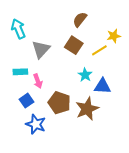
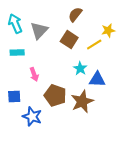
gray triangle: (41, 49) -> (39, 30), moved
cyan rectangle: (20, 72) -> (17, 52), moved
blue square: (27, 101) -> (14, 96), moved, turned 32

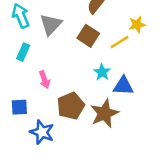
cyan rectangle: (17, 52) -> (23, 52), turned -64
brown pentagon: (55, 95) -> (71, 106), turned 30

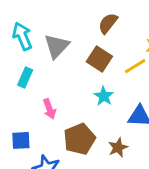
cyan star: (102, 72) -> (104, 96), moved
brown star: (105, 113) -> (118, 148), size x0.6

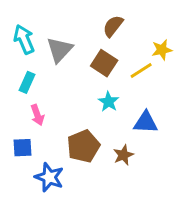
pink arrow: (49, 109) -> (37, 115), moved

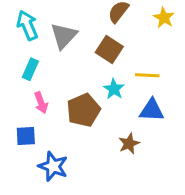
yellow star: (162, 50) -> (164, 18), moved, turned -30
yellow line: (141, 71) -> (147, 75), moved, turned 35
brown pentagon: (83, 146) -> (83, 110), moved

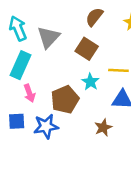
cyan rectangle: (30, 69) -> (21, 65), size x1.5
blue star: (53, 166) -> (46, 126), moved, turned -30

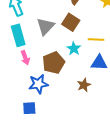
gray triangle: (48, 37) -> (45, 26), moved
cyan rectangle: (21, 65) -> (18, 35), turned -40
blue square: (17, 121) -> (29, 108), moved

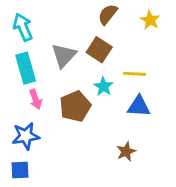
blue star: (38, 84) -> (26, 136), moved
brown star: (84, 85) -> (126, 152), moved
blue square: (29, 108) -> (20, 170), moved

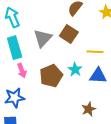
cyan star: (103, 86) -> (75, 70), moved

